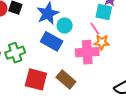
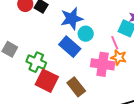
green cross: (15, 53) -> (36, 62), moved, turned 30

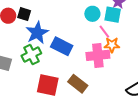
blue star: (72, 19) -> (37, 33), moved
cyan circle: (86, 34) -> (92, 14), moved
green cross: (36, 62) -> (31, 54), moved, turned -36

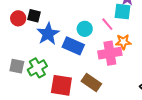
cyan circle: (92, 14) -> (85, 29), moved
pink line: (104, 32) -> (107, 24), moved
green cross: (31, 54) -> (37, 68), moved

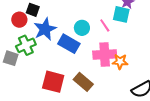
red circle: (18, 18) -> (19, 20), moved
orange star: (123, 42) -> (120, 62), moved
green cross: (37, 68) -> (26, 45), moved

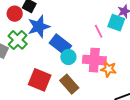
cyan circle: (82, 28) -> (68, 57), moved
green cross: (26, 45) -> (18, 40), turned -30

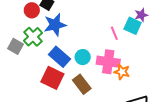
blue rectangle: (60, 44) -> (59, 57), moved

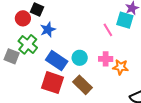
blue star: (55, 25) -> (48, 30), size x0.7
pink cross: (108, 62) -> (106, 59), size x0.6

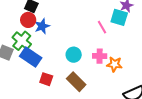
red circle: (23, 18) -> (28, 20), moved
blue rectangle: (57, 61) -> (31, 57), moved
red square: (52, 83) -> (46, 79), size x0.6

